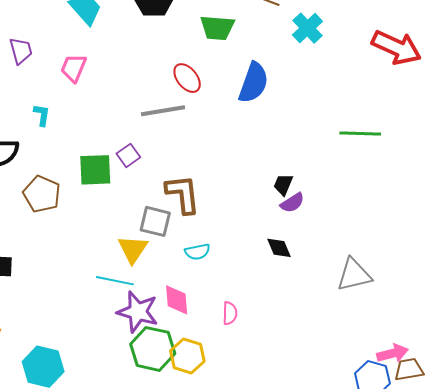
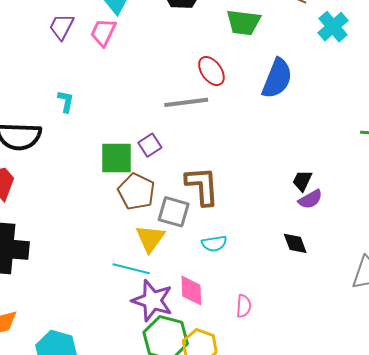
purple trapezoid: (21, 51) -> (62, 27), moved, turned -140
pink trapezoid: (74, 68) -> (103, 32), moved
brown pentagon: (42, 194) -> (136, 192), moved

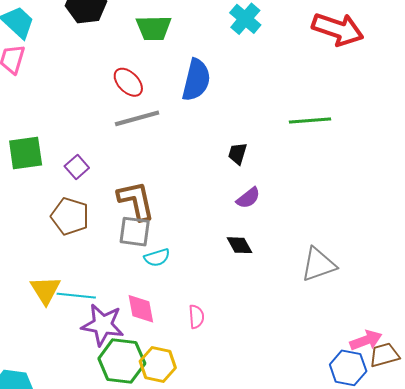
gray line: (186, 102) -> (137, 118), moved
green square: (116, 158) -> (26, 153), moved
black trapezoid: (302, 181) -> (238, 154), moved
gray square: (174, 212) -> (135, 232), moved
yellow triangle: (150, 238) -> (45, 290), moved

